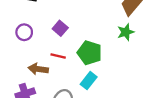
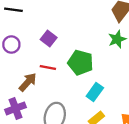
brown arrow: (38, 69) -> (28, 82), turned 126
cyan rectangle: (89, 81) -> (95, 92), moved

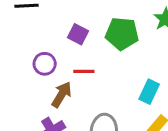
purple circle: (11, 45) -> (45, 64), moved
green pentagon: (81, 63) -> (122, 34), moved

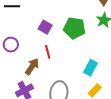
purple circle: (45, 64) -> (11, 45), moved
red line: (84, 71) -> (48, 52), turned 72

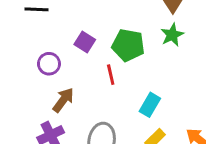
purple circle: (11, 45) -> (49, 64), moved
red line: (48, 52) -> (111, 75), moved

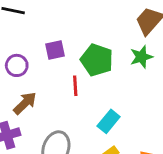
purple square: (85, 42) -> (55, 50), turned 36

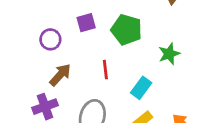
green star: (141, 57) -> (169, 54), moved
red line: (75, 86) -> (105, 70), moved

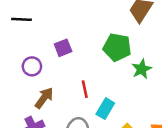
green pentagon: (127, 30) -> (117, 47), moved
cyan rectangle: (141, 88) -> (105, 109), moved

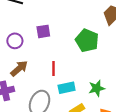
green star: (142, 69) -> (97, 88), moved
cyan rectangle: (105, 109) -> (67, 88), turned 35

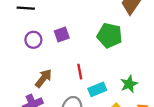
purple circle: (15, 41) -> (33, 40), moved

